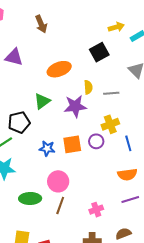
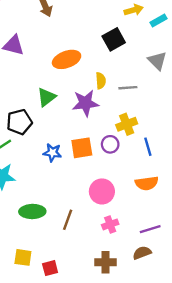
pink circle: (58, 181) -> (102, 191), moved
purple line: (130, 199) -> (150, 229), moved

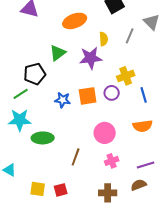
gray line: (128, 88) -> (130, 36), moved, turned -63
green ellipse: (32, 211) -> (43, 138), moved
red square: (50, 268) -> (61, 190), moved

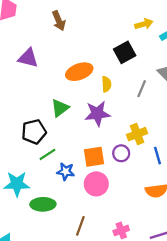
yellow semicircle: (104, 39) -> (106, 84), moved
green line: (21, 94) -> (47, 154), moved
blue star: (63, 100) -> (66, 171), moved
pink circle: (105, 133) -> (96, 184), moved

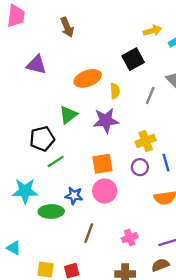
purple circle: (121, 153) -> (140, 167), moved
blue star: (66, 171) -> (74, 196), moved

